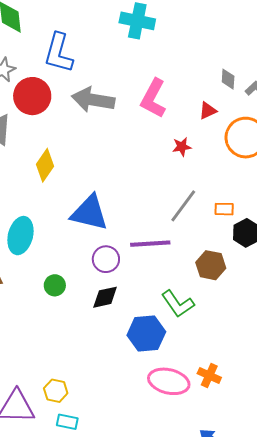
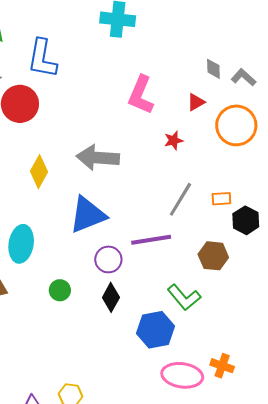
gray arrow: (93, 100) -> (98, 158), moved
blue triangle: (89, 213) -> (88, 215), turned -30
black diamond: (105, 297) -> (111, 297), turned -44

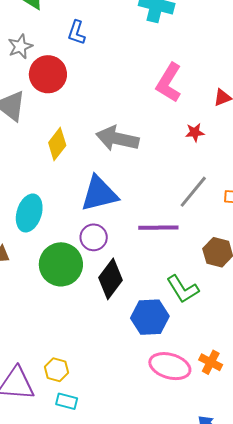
blue L-shape: (42, 59) -> (76, 33), size x0.6
purple circle: (108, 259) -> (94, 237), moved
green circle: (60, 290) -> (61, 264), size x2.0
black diamond: (111, 297) -> (110, 279), size x1.4

